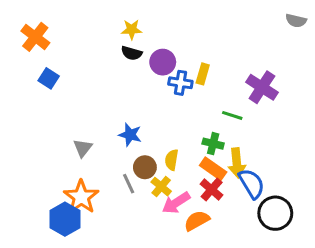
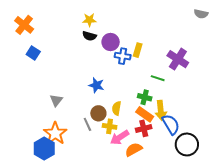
blue star: (130, 135) -> (96, 85), moved
yellow cross: (161, 187) -> (110, 126), turned -32
red cross: (212, 189) -> (144, 128), turned 35

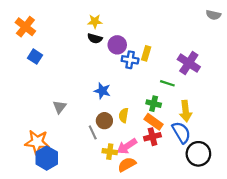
yellow arrow: (161, 110) -> (186, 111), moved
yellow cross: (110, 126) -> (110, 152), moved
orange star: (55, 133) -> (37, 142), moved, turned -30
orange semicircle: (134, 150) -> (127, 164), moved

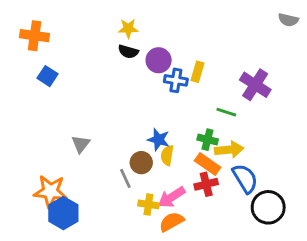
orange cross: (25, 27) -> (35, 36), turned -30
blue star: (102, 91) -> (159, 140), moved
yellow arrow: (186, 111) -> (229, 150), moved, turned -90

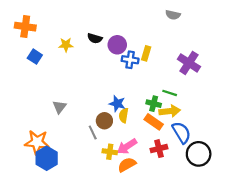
gray semicircle: (288, 20) -> (173, 15), moved
yellow star: (128, 28) -> (66, 45), moved
green line: (226, 112) -> (170, 93), moved
red cross: (206, 184) -> (159, 149), moved

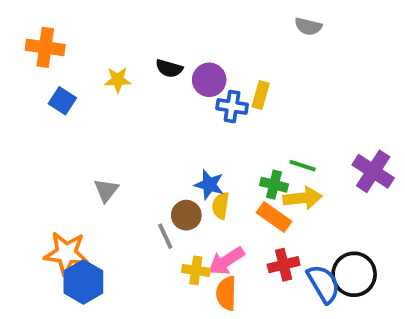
purple cross: (189, 63) -> (373, 171), moved
blue semicircle: (181, 133) -> (324, 284), moved
orange semicircle: (127, 165) -> (226, 293), turned -60

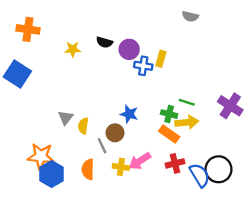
blue square: (62, 101) -> (17, 74), moved, size x1.6
yellow semicircle: (221, 206) -> (83, 126), moved
orange semicircle: (226, 293) -> (88, 169), moved

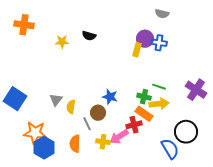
purple circle: (129, 49) -> (145, 39), moved
blue cross: (143, 66) -> (159, 43), moved
blue square: (17, 74) -> (15, 99), moved
red cross: (175, 163) -> (134, 125), moved
black circle: (218, 169) -> (186, 132), moved

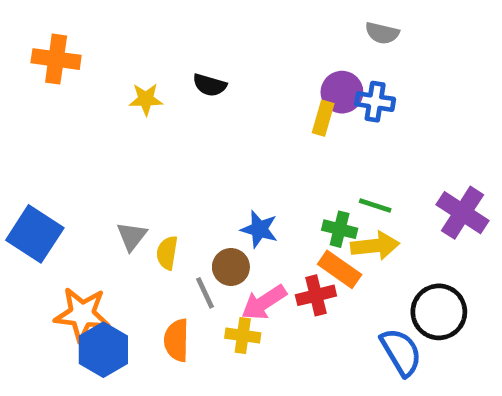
pink arrow: (119, 137) -> (264, 302), moved

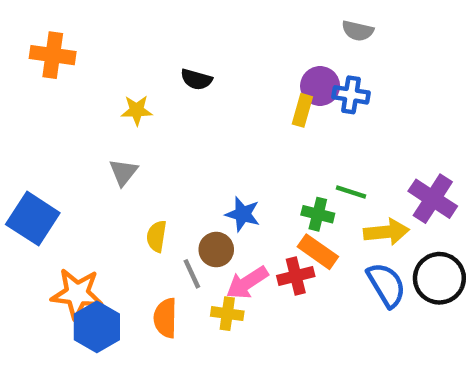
yellow star: (146, 99) -> (137, 110), moved
gray triangle: (132, 236) -> (123, 172), moved
yellow arrow: (375, 246) -> (386, 232), moved
black circle: (439, 312) -> (439, 278), moved
blue semicircle: (401, 352) -> (386, 285), moved

